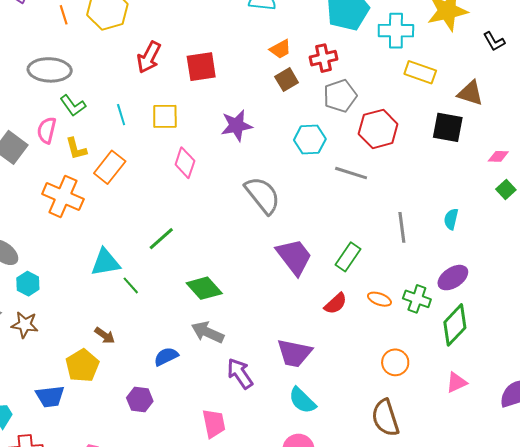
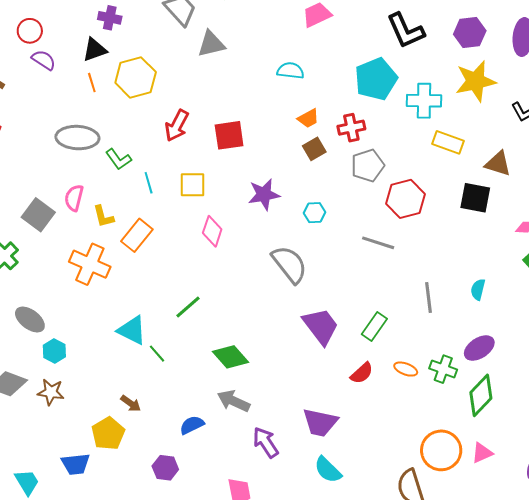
green L-shape: (73, 106) -> (118, 159), moved
cyan hexagon: (310, 139) -> (314, 213), moved, size x0.7
cyan triangle: (105, 262) -> (132, 330), turned 36
orange circle: (395, 362) -> (441, 450), moved, size x1.5

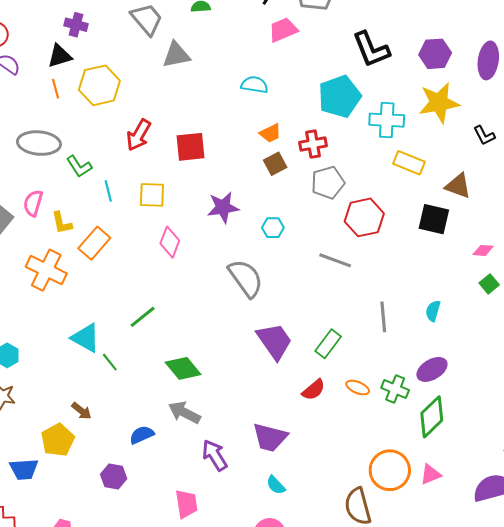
cyan semicircle: (328, 470) -> (276, 485), size x0.7

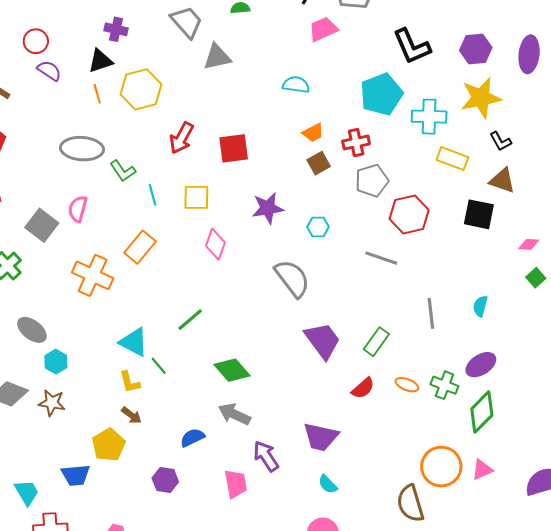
black L-shape: (484, 135) -> (500, 141), moved
yellow L-shape: (62, 223) -> (130, 382), moved
pink trapezoid: (186, 504) -> (236, 484), moved

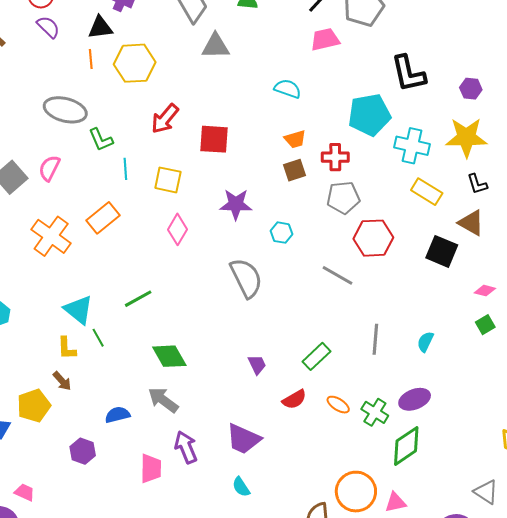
purple hexagon: (476, 49) -> (471, 89), size x0.7
purple trapezoid: (323, 341) -> (257, 365), moved, size x0.5

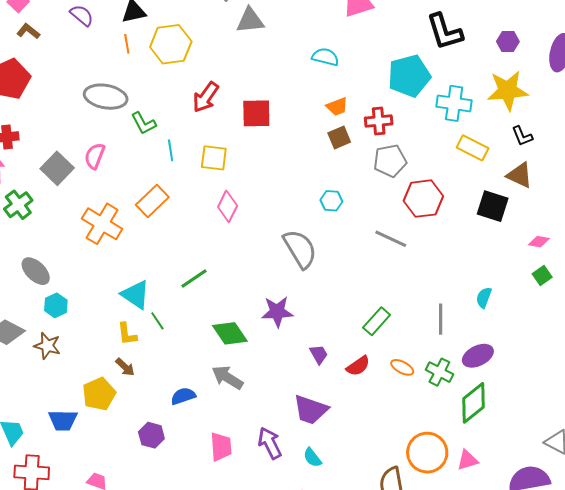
purple star: (236, 204) -> (277, 312), moved
gray line: (375, 339) -> (441, 319), moved
purple trapezoid: (257, 365) -> (319, 354), moved
purple arrow: (186, 447) -> (270, 443), moved

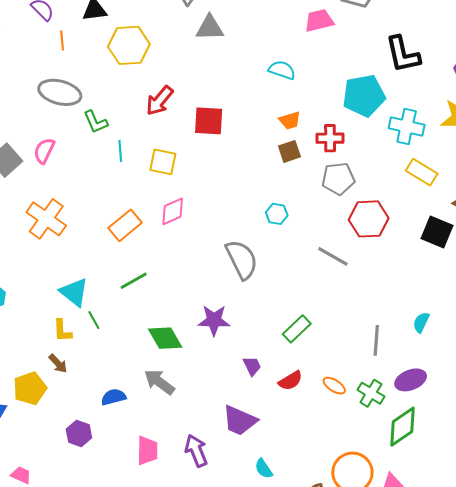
orange line: (127, 44) -> (62, 40), moved
orange rectangle: (152, 201) -> (125, 225), moved
pink diamond: (228, 206) -> (173, 211), turned 36
green rectangle: (377, 321) -> (297, 329), moved
cyan semicircle: (312, 458) -> (264, 469), moved

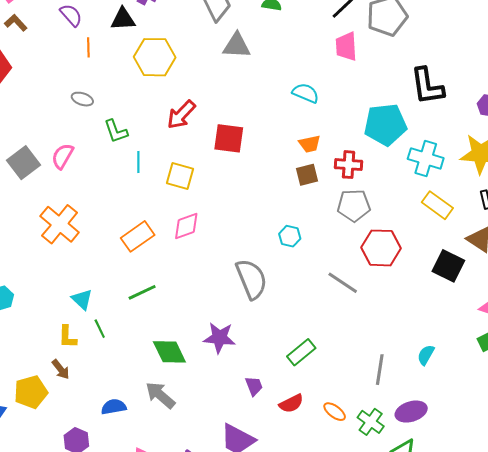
pink trapezoid: (319, 21) -> (346, 46), turned -84
gray ellipse: (60, 92) -> (82, 99), size x0.5
cyan triangle: (74, 292) -> (82, 299), size x0.7

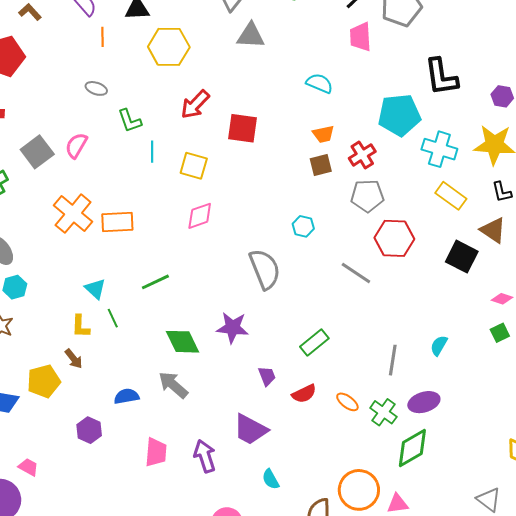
red cross: (349, 165) -> (362, 155), turned -36
orange rectangle: (138, 236) -> (117, 222), moved, turned 32

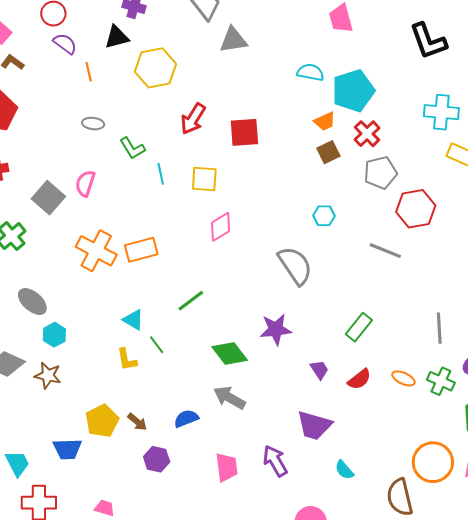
cyan pentagon: (399, 115) -> (353, 91), moved
brown arrow: (74, 359) -> (137, 422), moved

